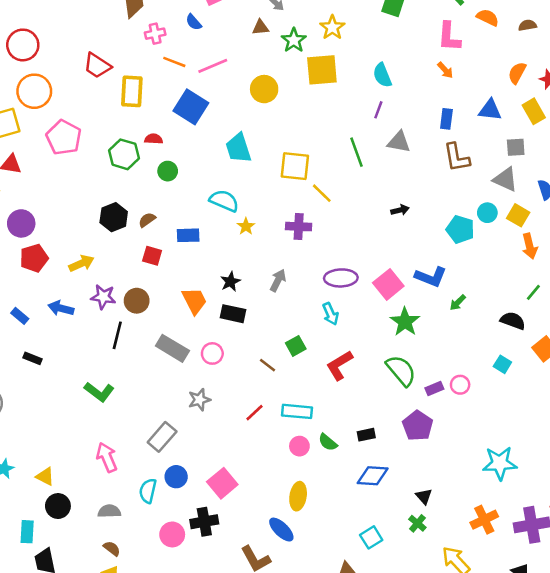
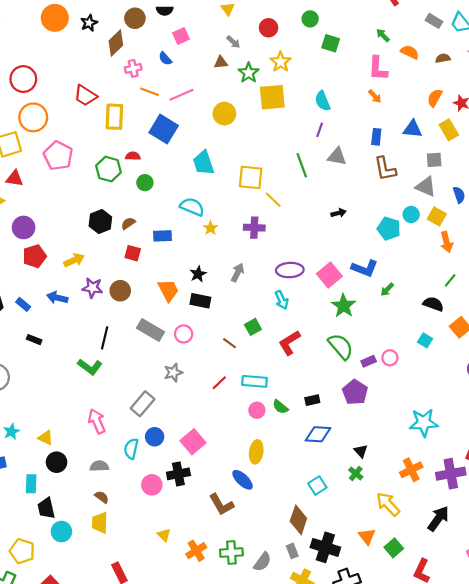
black line: (117, 335) -> (105, 338), moved

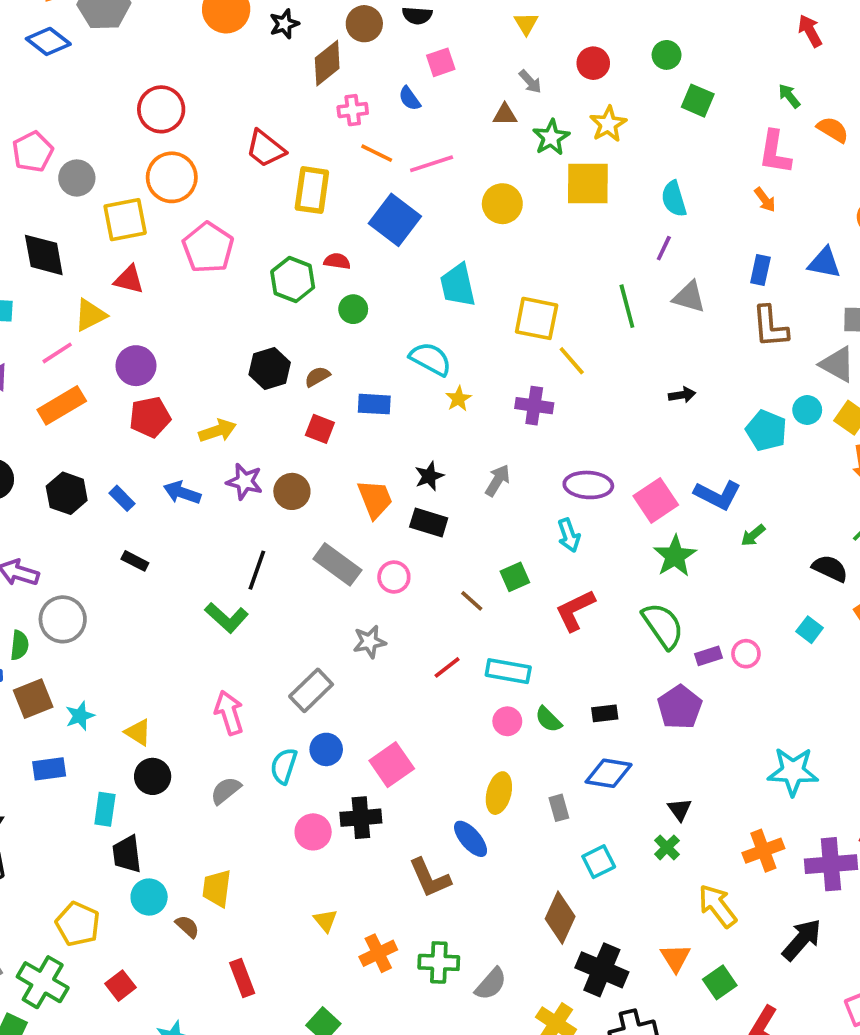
gray semicircle: (99, 466) -> (226, 791), turned -42
brown semicircle: (102, 497) -> (187, 927), moved
gray rectangle: (292, 551) -> (559, 808), moved

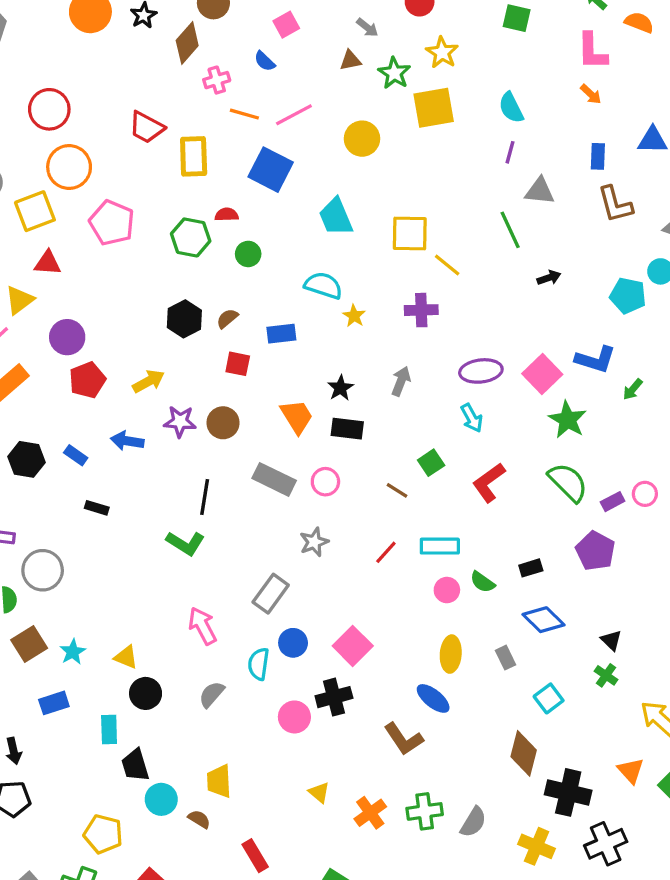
green line: (627, 306) -> (510, 230), moved
blue diamond: (609, 773) -> (543, 620), turned 45

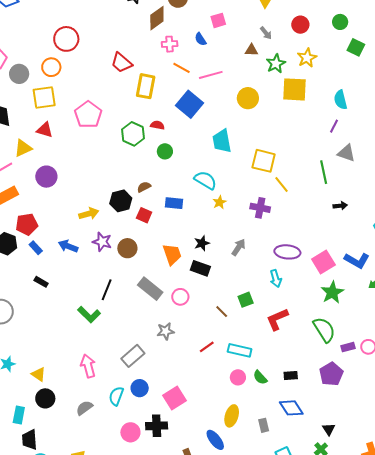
orange circle: (69, 167) -> (51, 67), moved, size x0.7
black hexagon: (184, 319) -> (121, 201), moved
red pentagon: (87, 380) -> (27, 224), moved

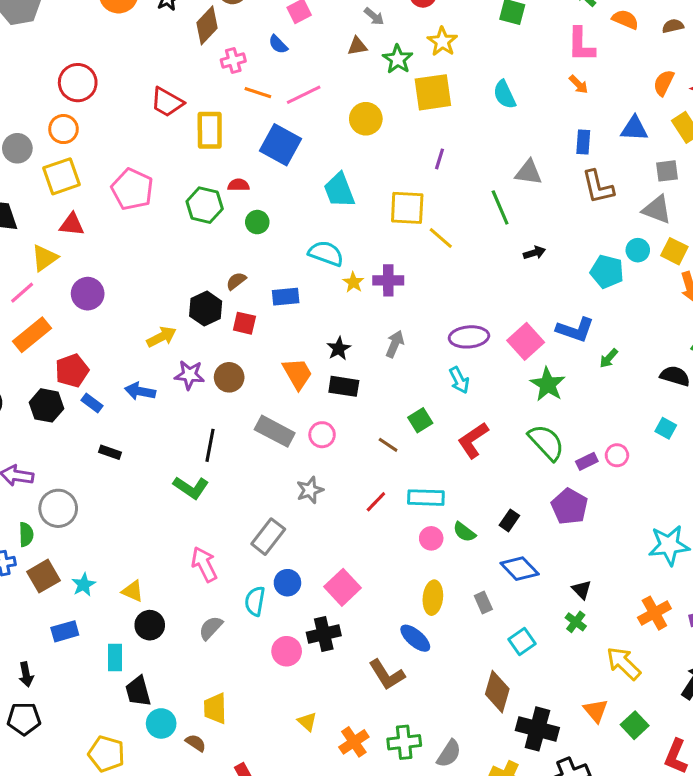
purple line: (334, 126) -> (440, 159), moved
purple cross: (260, 208) -> (388, 280), moved
black rectangle: (291, 376) -> (509, 520), turned -40

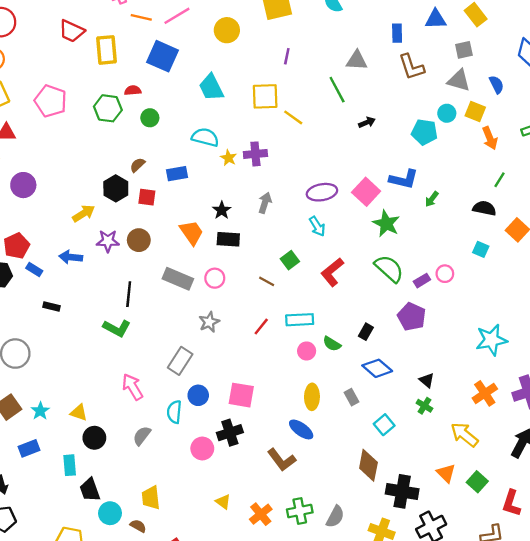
pink square: (342, 587) -> (241, 395), turned -32

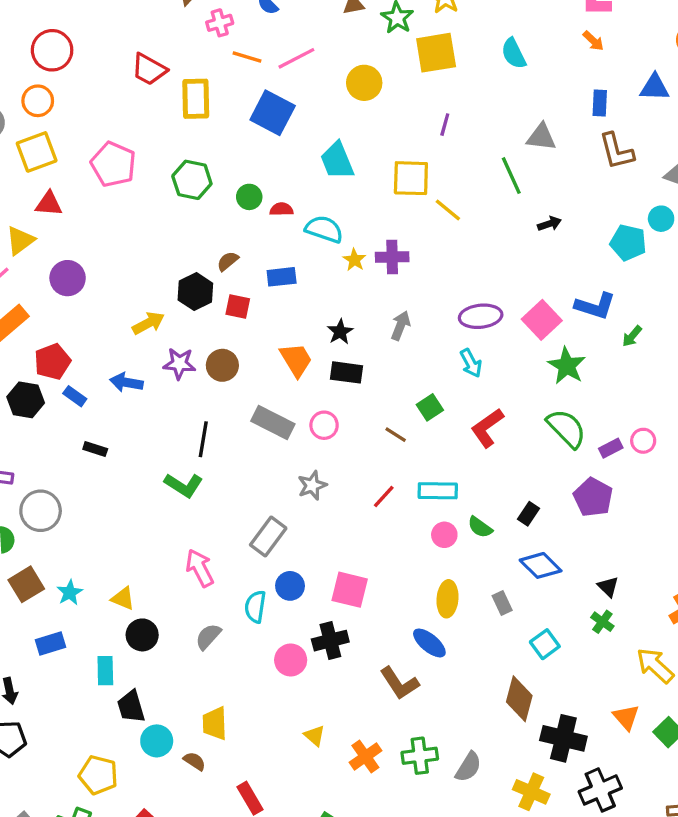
red semicircle: (133, 90) -> (281, 209), moved

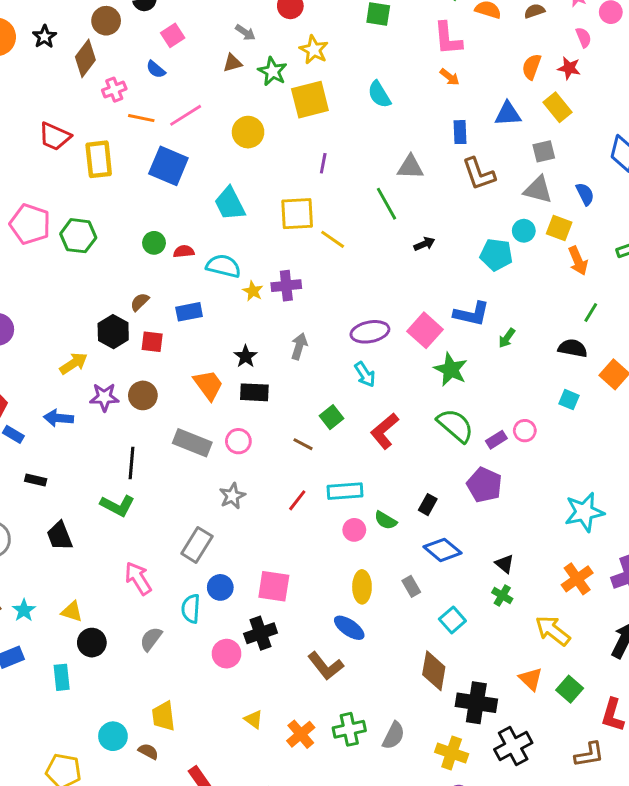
green hexagon: (192, 180) -> (78, 236), moved
black trapezoid: (131, 707) -> (60, 536), moved

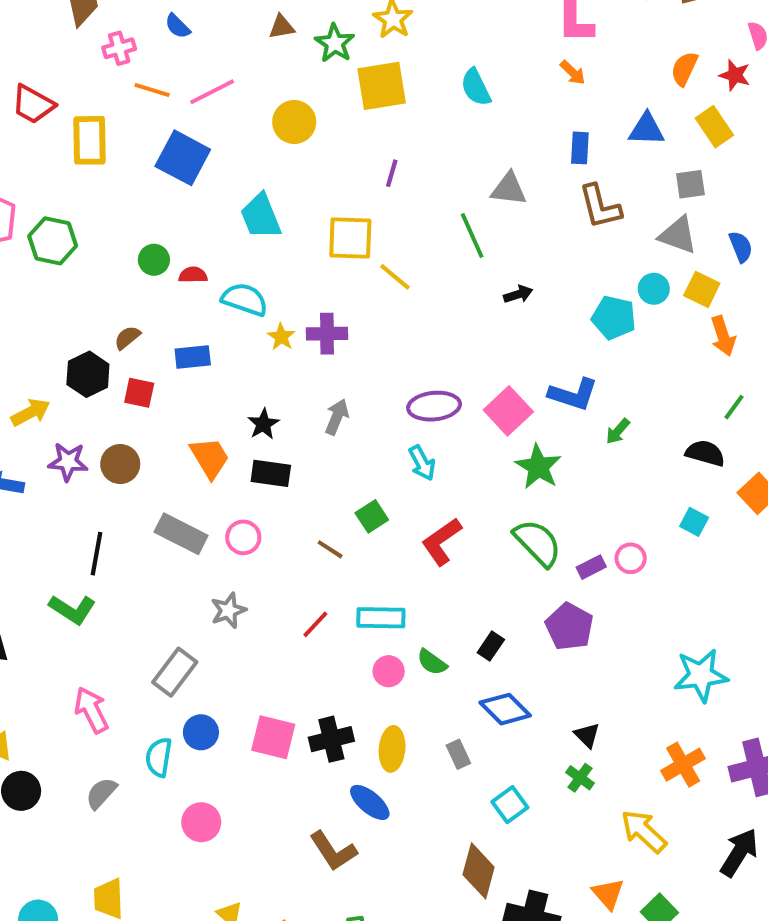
black cross: (261, 633) -> (331, 739), moved

